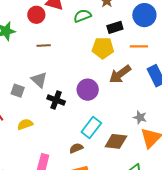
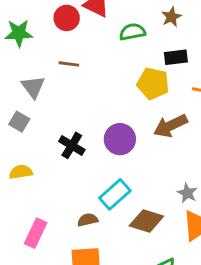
gray triangle: (39, 80) -> (33, 87), moved

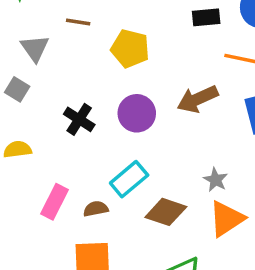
yellow pentagon: (153, 83) -> (130, 49), moved
pink rectangle: (36, 233) -> (54, 202), moved

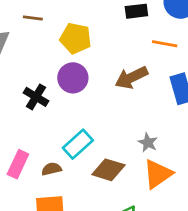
purple circle: (137, 113) -> (73, 78), moved

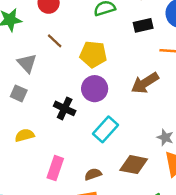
brown line: (33, 18) -> (55, 41), turned 42
cyan rectangle: (78, 144) -> (105, 129), moved
brown semicircle: (52, 169) -> (93, 174), moved

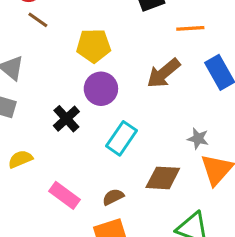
brown line: (55, 41) -> (38, 20), moved
black cross: (65, 108) -> (66, 119), turned 30
pink rectangle: (55, 168) -> (65, 195), turned -65

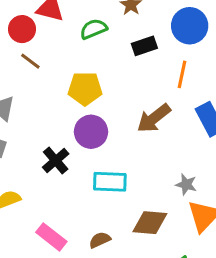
orange line: (190, 28) -> (182, 74), turned -76
cyan rectangle: (121, 138) -> (110, 182), turned 56

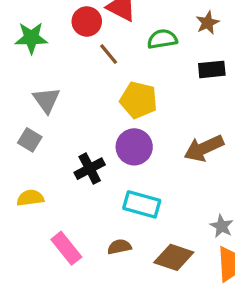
brown line: (30, 61) -> (109, 54), moved
brown semicircle: (100, 240) -> (119, 247), moved

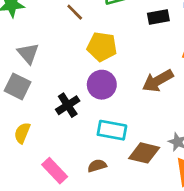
gray square: (30, 140) -> (18, 86), size x1.4
yellow semicircle: (30, 198) -> (22, 133), turned -55
brown diamond: (174, 257) -> (144, 153), moved

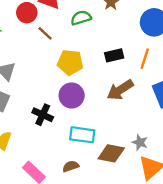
black rectangle: (158, 17) -> (114, 55), moved
black cross: (68, 105) -> (43, 115), turned -30

